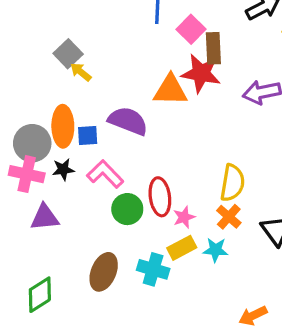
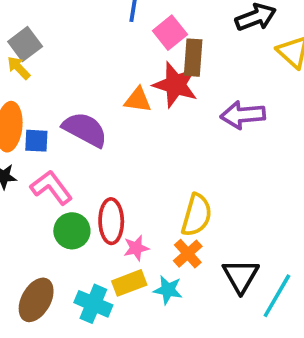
yellow arrow: (81, 72) -> (19, 68), moved
orange triangle: (170, 90) -> (138, 100), size x0.7

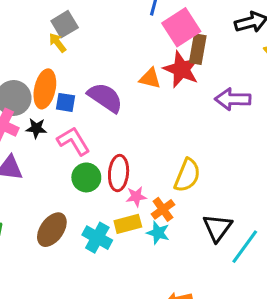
pink square: (170, 33) -> (181, 27), size x1.4
orange cross: (188, 254) -> (163, 209), moved

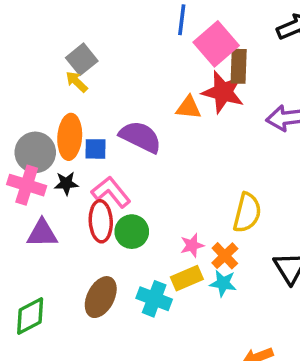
red ellipse: (119, 173) -> (101, 221), moved

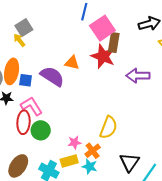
orange triangle: (189, 108) -> (72, 63), moved

